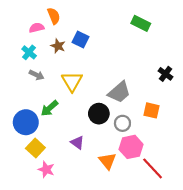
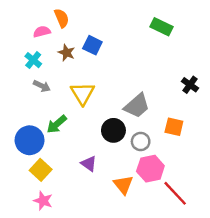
pink star: (46, 169) -> (43, 201), moved

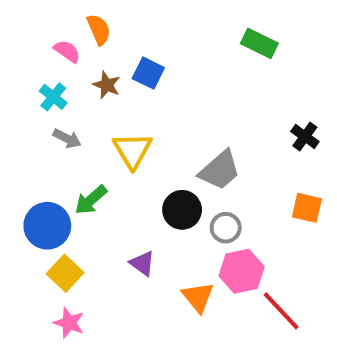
pink semicircle: (42, 32) -> (67, 51), turned 49
orange square: (174, 127) -> (307, 208), moved

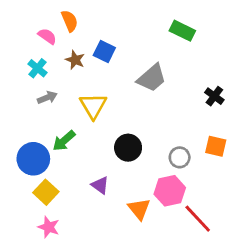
gray arrow: (67, 138) -> (47, 97), turned -48
gray trapezoid: (220, 170) -> (152, 78), moved
gray circle: (226, 228) -> (180, 157), moved

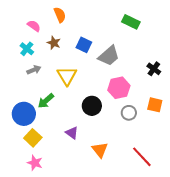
orange semicircle: (70, 21) -> (60, 15), moved
blue square: (104, 52) -> (84, 45), moved
pink hexagon: (170, 191) -> (119, 88), moved

